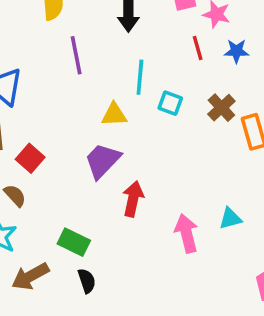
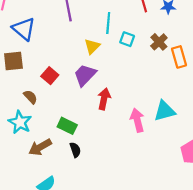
yellow triangle: (114, 115) -> (92, 46), turned -42
red square: (30, 158) -> (50, 76), moved
cyan triangle: (230, 219) -> (165, 111), size x1.5

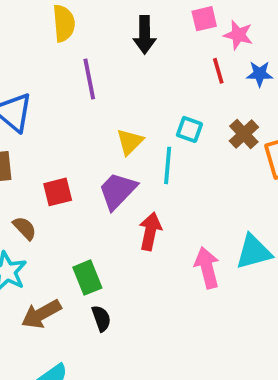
cyan line: (108, 23) -> (168, 165), moved
red square: (50, 76) -> (58, 192), turned 35
green rectangle: (67, 126) -> (87, 278), turned 42

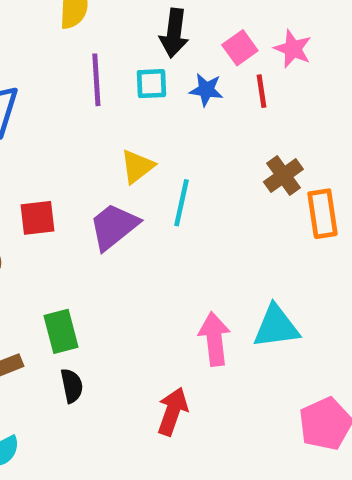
pink square: (204, 19) -> (240, 48), moved, turned -30
blue star: (260, 74) -> (206, 90), moved
cyan square: (189, 129) -> (151, 84), moved, turned -30
red arrow: (150, 231) -> (173, 411), moved

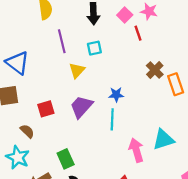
cyan square: (151, 84) -> (94, 48), moved
blue star: (206, 90) -> (116, 95), moved
yellow triangle: (137, 166) -> (77, 70), moved
cyan line: (182, 203) -> (112, 119), moved

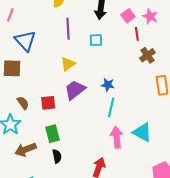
yellow triangle: (77, 70) -> (68, 64), moved
brown cross: (155, 70) -> (147, 55), moved
red square: (46, 109) -> (48, 103), moved
cyan line: (112, 119) -> (111, 107), moved
cyan triangle: (163, 140) -> (142, 132), turned 35

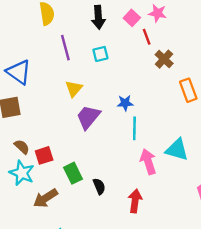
brown semicircle: (23, 103) -> (22, 147), moved
red square: (48, 103) -> (44, 155), moved
black semicircle: (57, 156) -> (99, 186), moved

